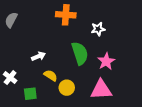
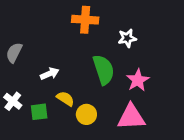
gray semicircle: (11, 20) -> (14, 53), moved
green square: (30, 94) -> (39, 112), moved

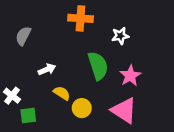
gray semicircle: (14, 53) -> (23, 36), moved
green square: (39, 112) -> (28, 116), moved
pink triangle: (131, 117) -> (124, 111), turned 36

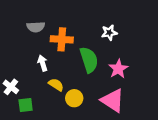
orange cross: (80, 18) -> (62, 39), moved
gray semicircle: (23, 36) -> (36, 27), moved, turned -120
white arrow: (47, 69) -> (43, 63), turned -84

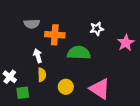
green semicircle: (89, 60) -> (79, 53), turned -70
pink star: (118, 69) -> (126, 43), moved
yellow semicircle: (56, 85) -> (42, 75), moved, turned 56

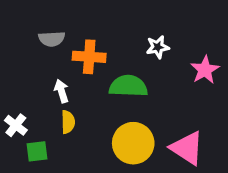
yellow circle: (66, 87) -> (133, 143), moved, size x1.6
pink triangle: (100, 89) -> (187, 148), moved

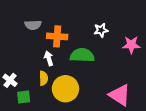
pink star: (205, 70) -> (131, 45), turned 30
white arrow: (61, 91) -> (49, 58), moved
yellow circle: (133, 143) -> (65, 89), moved

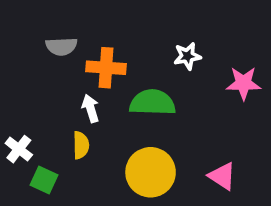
yellow circle: (65, 89) -> (151, 172), moved
pink triangle: (120, 95) -> (222, 176), size x0.7
green square: (24, 97) -> (44, 180), turned 32

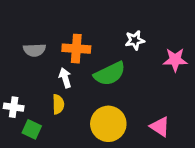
gray semicircle: (61, 46) -> (35, 50), moved
green semicircle: (152, 103) -> (110, 74), turned 152
white cross: (19, 149) -> (14, 107), turned -30

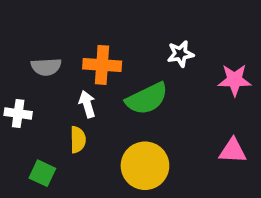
white cross: (14, 107) -> (18, 113), moved
pink triangle: (160, 127) -> (233, 151), moved, turned -30

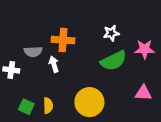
gray semicircle: (46, 67) -> (33, 52), moved
green semicircle: (147, 99) -> (114, 61), moved
yellow semicircle: (78, 140) -> (48, 106), moved

